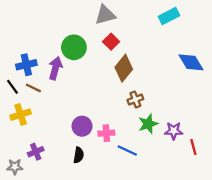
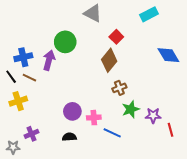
gray triangle: (105, 15) -> (93, 13), turned 42
red square: (111, 42) -> (116, 37), moved
black semicircle: (79, 155) -> (69, 137), turned -104

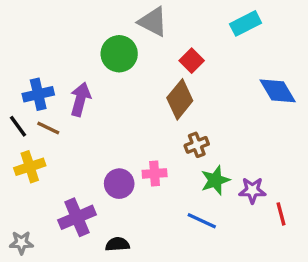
green circle: (65, 42) -> (119, 54), moved
pink cross: (94, 118) -> (155, 173), moved
blue line: (112, 133) -> (202, 221), moved
purple cross: (32, 134) -> (77, 217), moved, size x1.5
black semicircle: (69, 137) -> (117, 244), moved

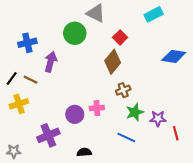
blue diamond: (278, 91) -> (174, 56), turned -50
blue cross: (38, 94) -> (27, 43), moved
black line: (18, 126) -> (12, 79), turned 72
black semicircle: (117, 244) -> (84, 152), moved

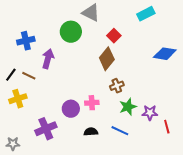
black semicircle: (84, 152) -> (91, 132), moved

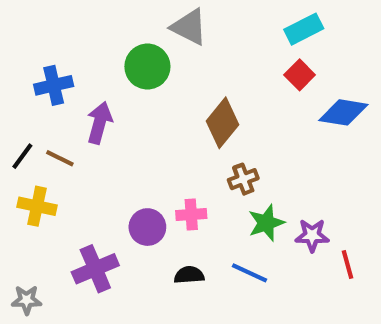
red square: (114, 36) -> (300, 75), moved
yellow cross: (18, 99) -> (37, 206), turned 30

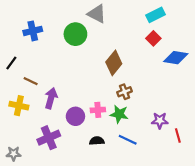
blue cross: (54, 85) -> (33, 31), moved
purple arrow: (99, 123) -> (51, 98), moved
black line: (22, 156) -> (11, 63), moved
green star: (266, 223) -> (119, 114), moved, turned 30

